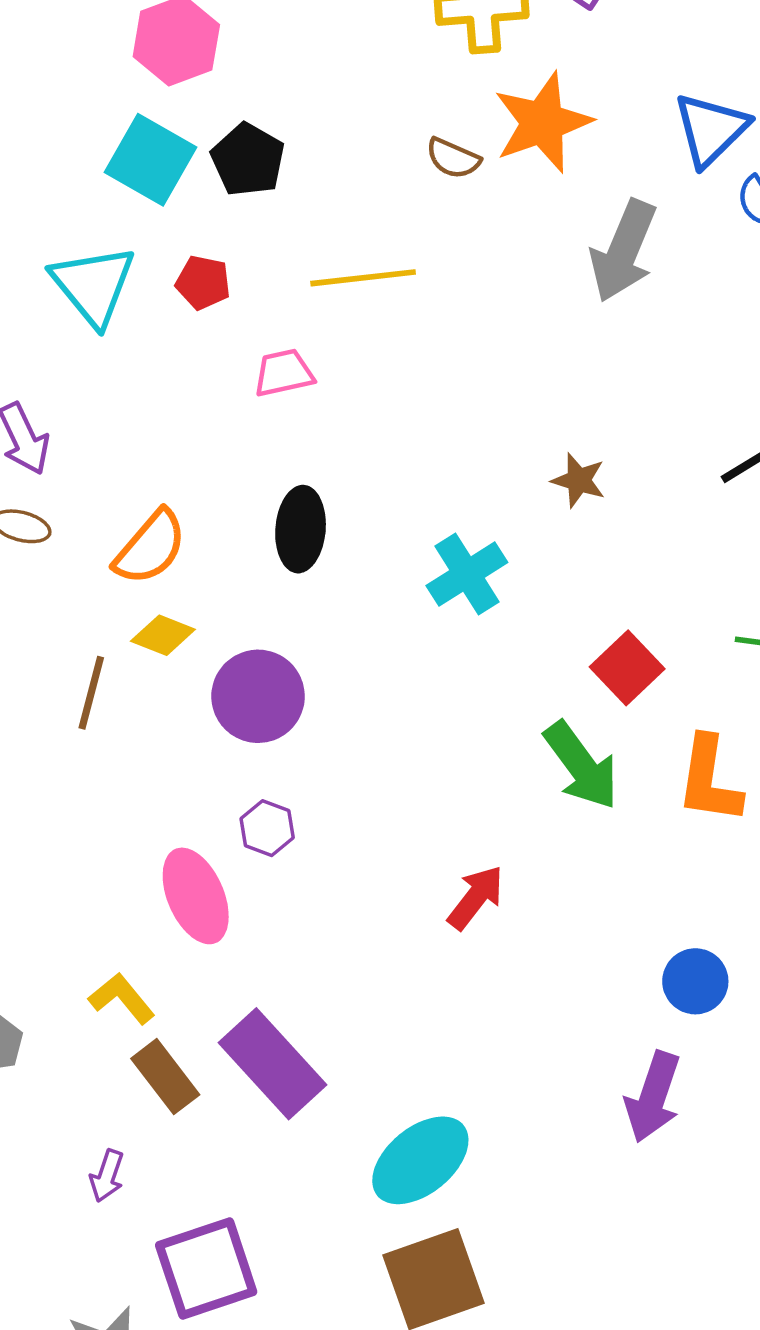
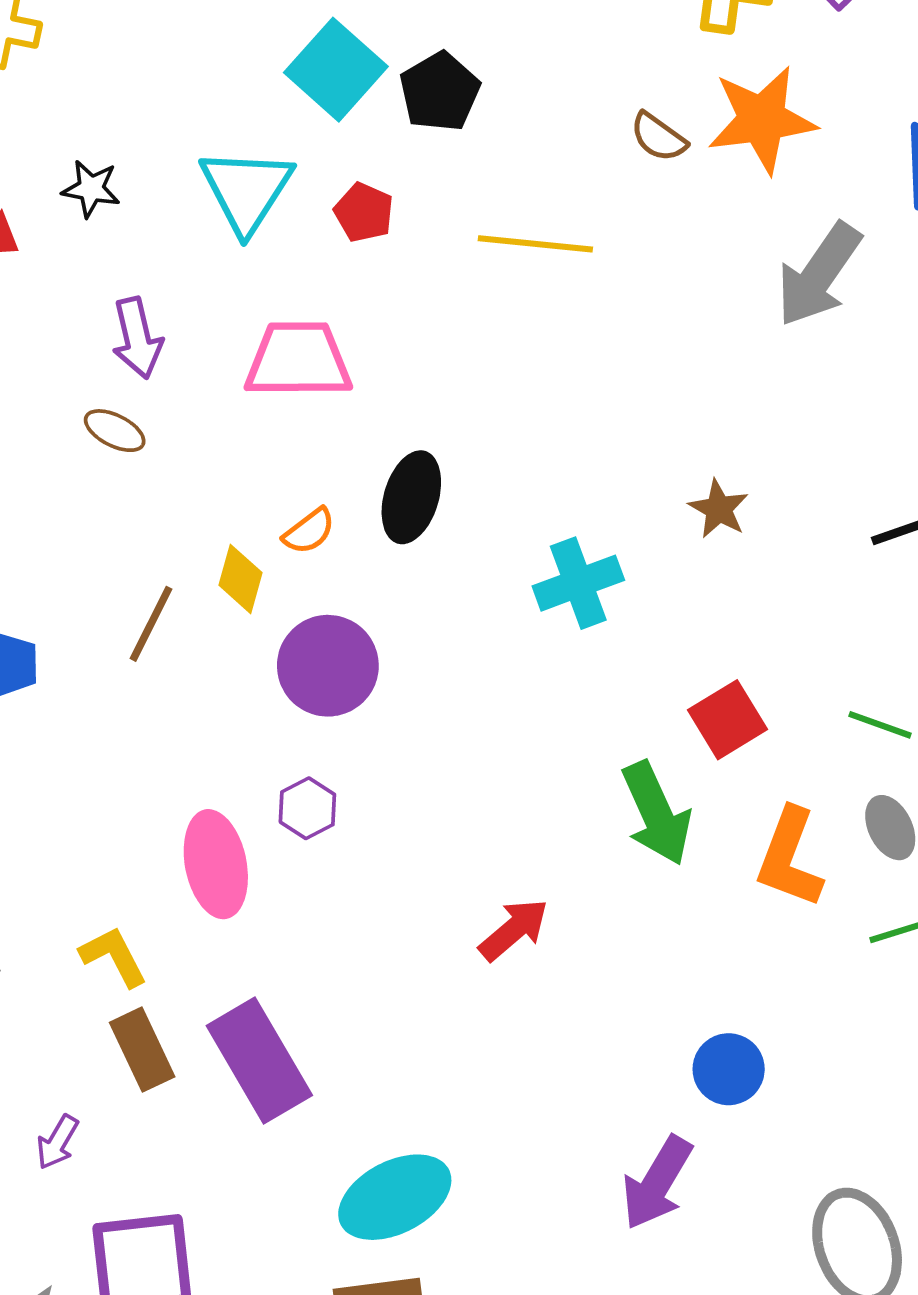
pink trapezoid: (284, 373) -> (298, 360), moved, size x1.6
orange semicircle: (150, 547) -> (309, 531), moved, size x0.6
yellow diamond: (163, 635) -> (240, 579), turned 72

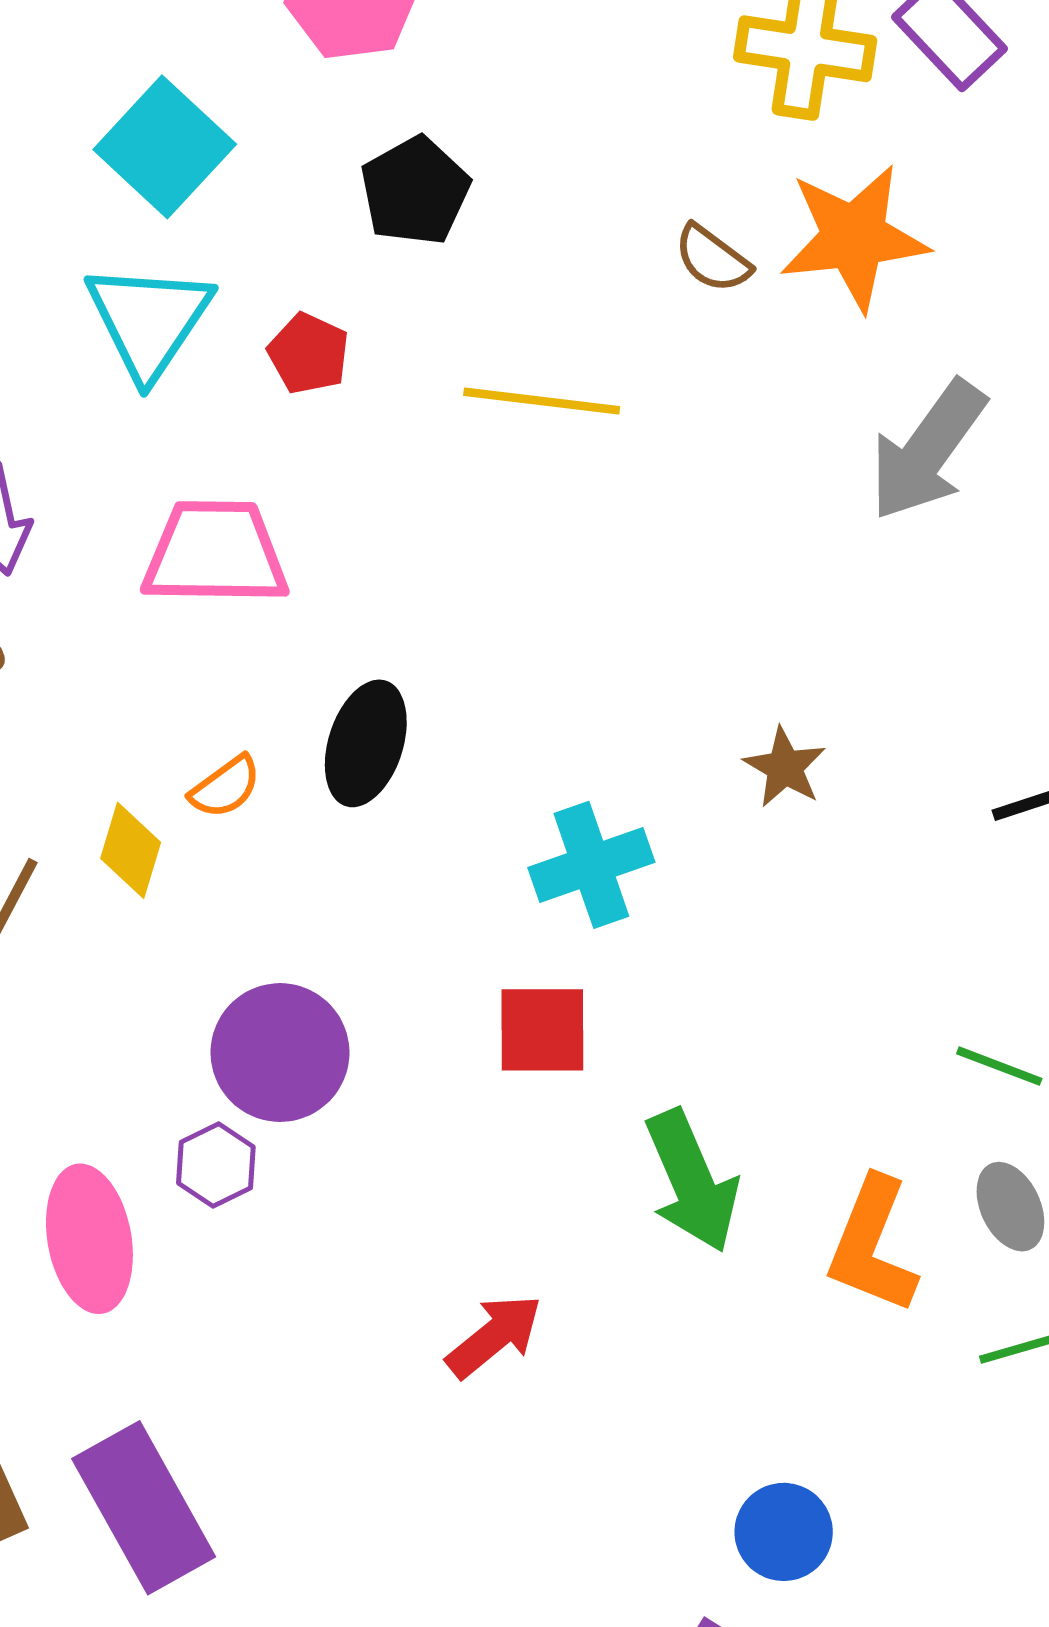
cyan square: (336, 70) -> (165, 147), moved
purple circle: (328, 666) -> (280, 1053), moved
red square: (728, 720) -> (542, 1030), moved, turned 30

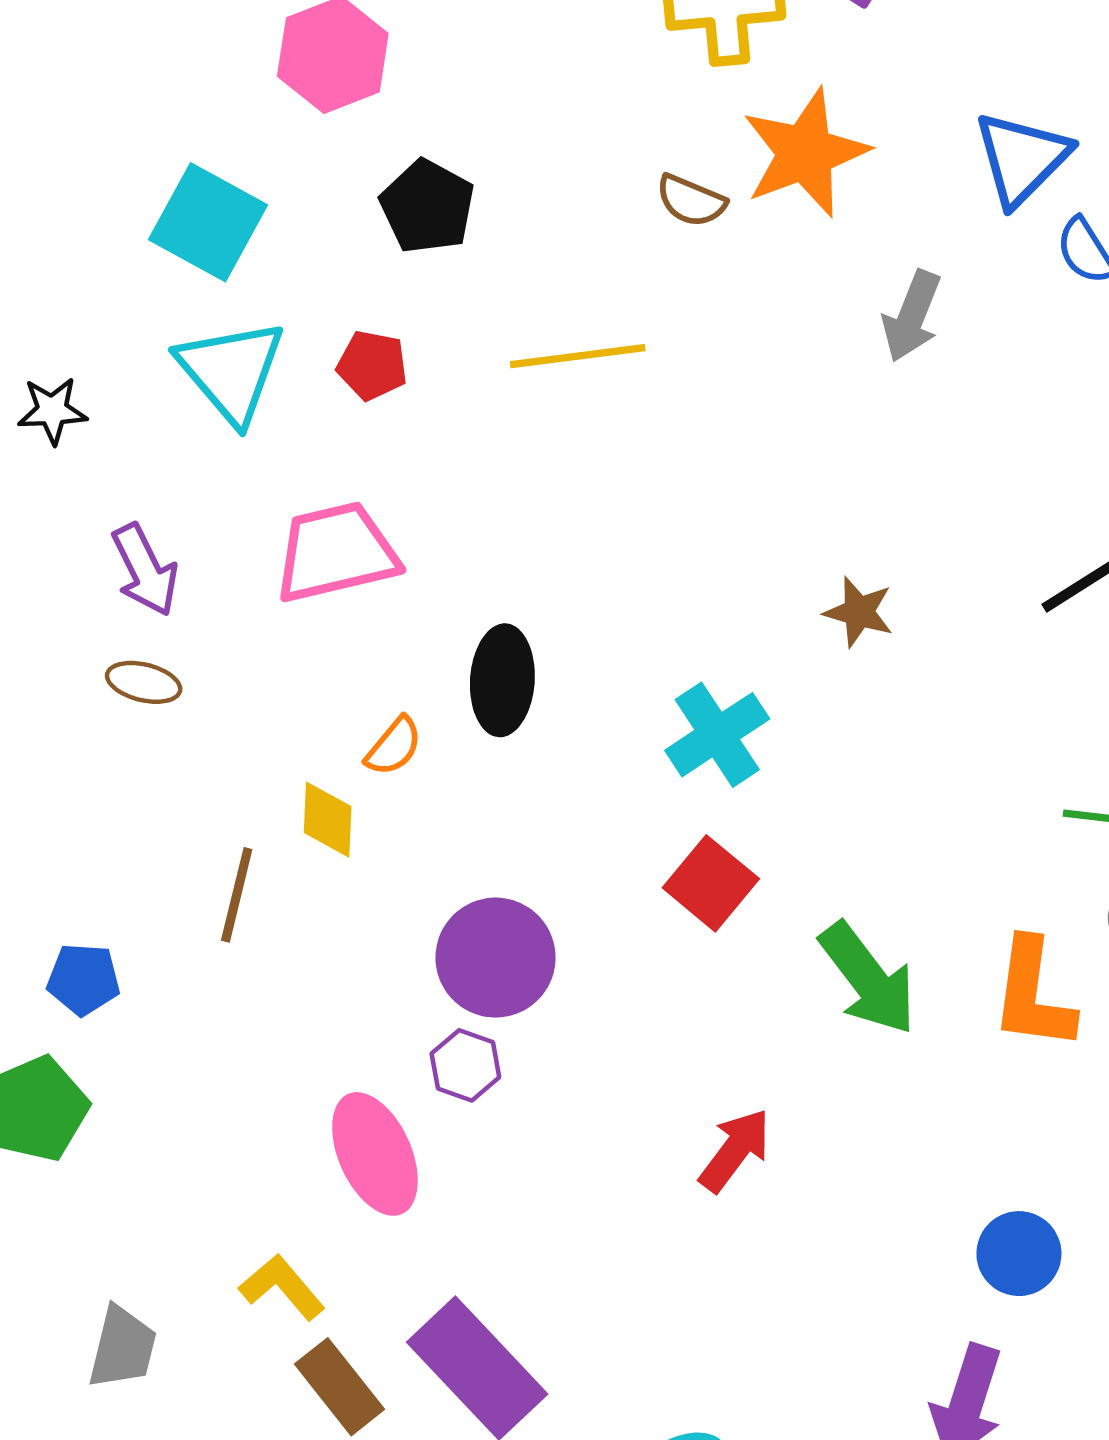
gray arrow: (927, 450) -> (912, 316), size x0.7
red square: (542, 1030) -> (711, 883), turned -36

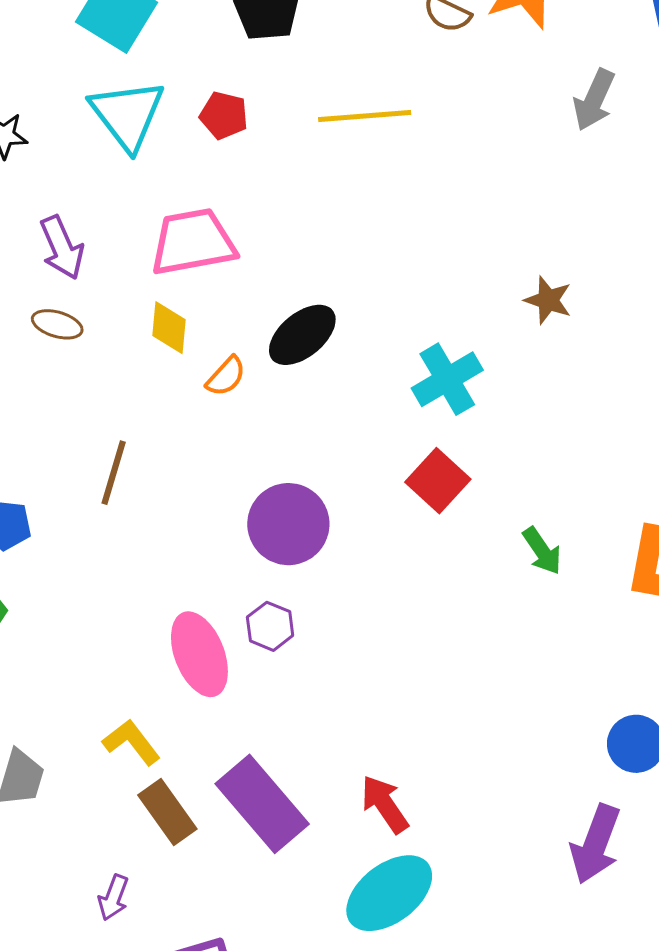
black ellipse: (502, 680) -> (302, 335), turned 44
yellow diamond: (328, 820) -> (169, 328), moved
green arrow: (868, 979) -> (542, 551), size x0.6
purple hexagon: (465, 1065) -> (270, 626), moved
red arrow: (735, 1150) -> (385, 804), moved, turned -74

